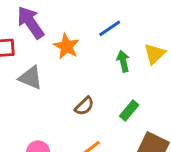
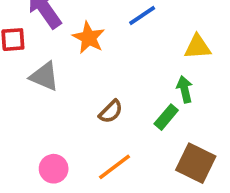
yellow triangle: (155, 54) -> (198, 47), turned 40
green arrow: (123, 61) -> (185, 89), moved

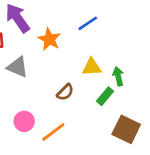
yellow triangle: (198, 47) -> (92, 67), moved
orange line: (115, 167) -> (53, 132), moved
pink circle: (54, 169) -> (24, 121), moved

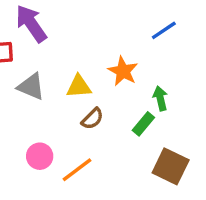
blue line: (88, 23) -> (164, 30), moved
orange star: (49, 39) -> (123, 71), moved
yellow triangle: (92, 67) -> (79, 86), moved

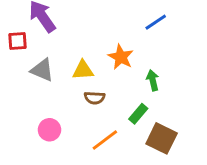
brown semicircle: (92, 119) -> (95, 98), turned 48
green rectangle: (143, 124) -> (138, 114), moved
orange line: (77, 170) -> (105, 140), moved

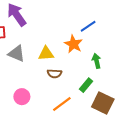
blue line: (156, 22) -> (88, 26), moved

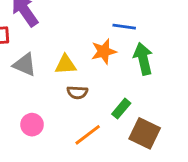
blue line: (88, 26) -> (124, 27), turned 42
orange star: (73, 44) -> (104, 51), turned 30
green arrow: (97, 61) -> (143, 59), moved, size x1.5

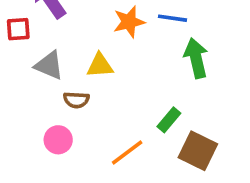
orange star: (104, 51) -> (129, 22), moved
brown semicircle: (77, 92) -> (76, 100), moved

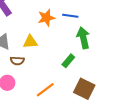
green rectangle: (169, 120) -> (68, 61), moved

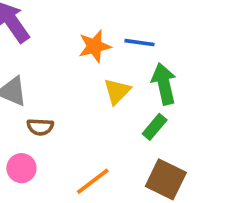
yellow triangle: (30, 42) -> (117, 91), moved, turned -42
green rectangle: (68, 61) -> (155, 127), moved

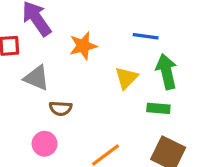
orange star: (95, 46) -> (83, 46), moved
green rectangle: (155, 127) -> (158, 108), turned 55

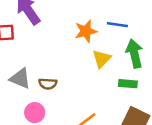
orange star: (83, 46) -> (86, 31), moved
gray triangle: (37, 78) -> (20, 78), moved

